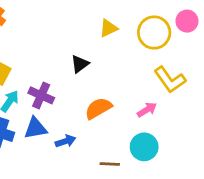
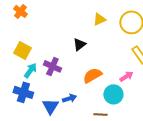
blue triangle: (35, 128) -> (50, 106), moved, turned -48
cyan circle: (144, 147) -> (113, 94), moved

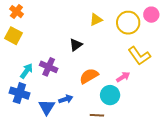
yellow square: (22, 50) -> (13, 36), moved

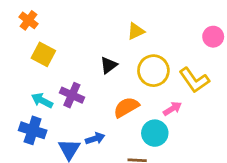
pink circle: (151, 15) -> (213, 37), moved
yellow circle: (128, 23) -> (153, 71), moved
yellow square: (13, 36) -> (43, 54), moved
cyan arrow: (27, 71) -> (42, 100), turned -98

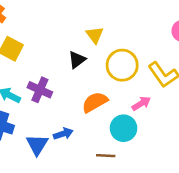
yellow triangle: (136, 31) -> (95, 35), moved, turned -42

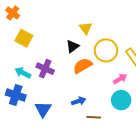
orange semicircle: (95, 102) -> (83, 66), moved
cyan circle: (124, 128) -> (121, 100), moved
blue arrow: (63, 134) -> (79, 101), moved

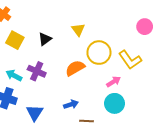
black triangle: (72, 46) -> (45, 39), moved

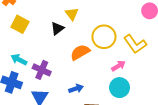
yellow triangle: (78, 30) -> (72, 14), moved
black triangle: (45, 39) -> (57, 28), moved
purple cross: (37, 71) -> (42, 70), moved

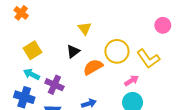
yellow square: (20, 24) -> (33, 50), moved, turned 30
black triangle: (57, 28) -> (73, 51), moved

